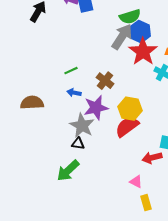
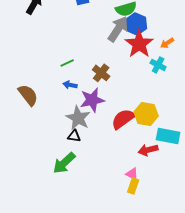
brown semicircle: (32, 103) -> (28, 95), turned 55
yellow hexagon: (130, 109) -> (146, 114), moved
yellow rectangle: (146, 203) -> (133, 186), moved, turned 35

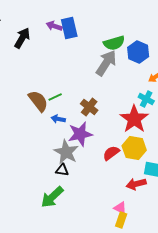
blue hexagon: (136, 24) -> (138, 52), moved
red star: (139, 44) -> (134, 119), moved
brown semicircle: (28, 95) -> (38, 101), moved
red semicircle: (123, 119) -> (111, 153), size x0.7

